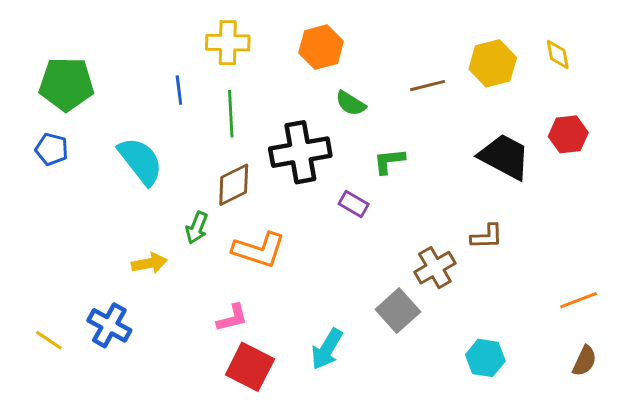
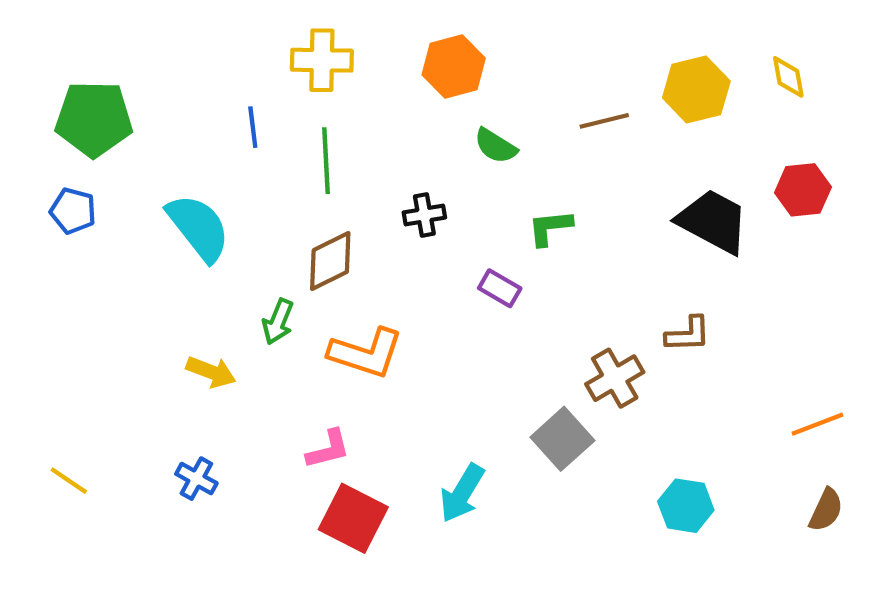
black cross: (300, 152) -> (424, 215), size x0.5
yellow arrow: (149, 263) -> (211, 372), turned 32
blue cross: (109, 325) -> (196, 479), moved, size x0.7

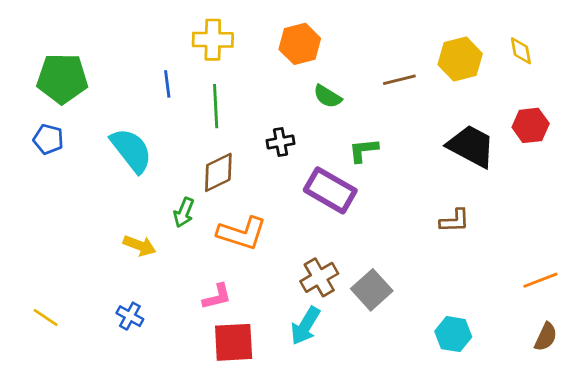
purple rectangle: (500, 288) -> (330, 190), size x1.8
brown cross: (615, 378) -> (319, 277), moved
red square: (353, 518) -> (234, 342), turned -30

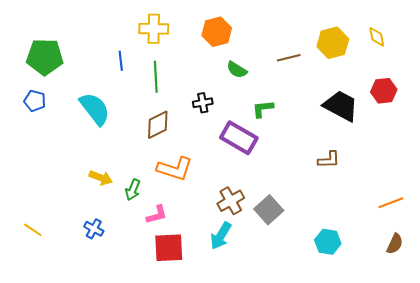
green arrow: (184, 212) -> (133, 190), moved

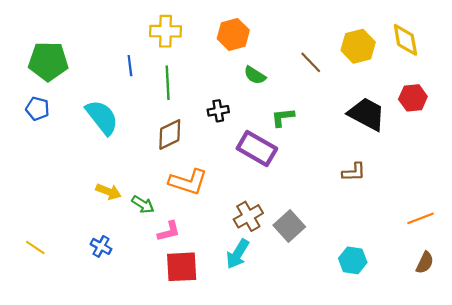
yellow diamond: (377, 37) -> (405, 40), size x1.5
brown line: (289, 58) -> (311, 62), turned 60
green arrow: (133, 190) -> (143, 204), turned -80

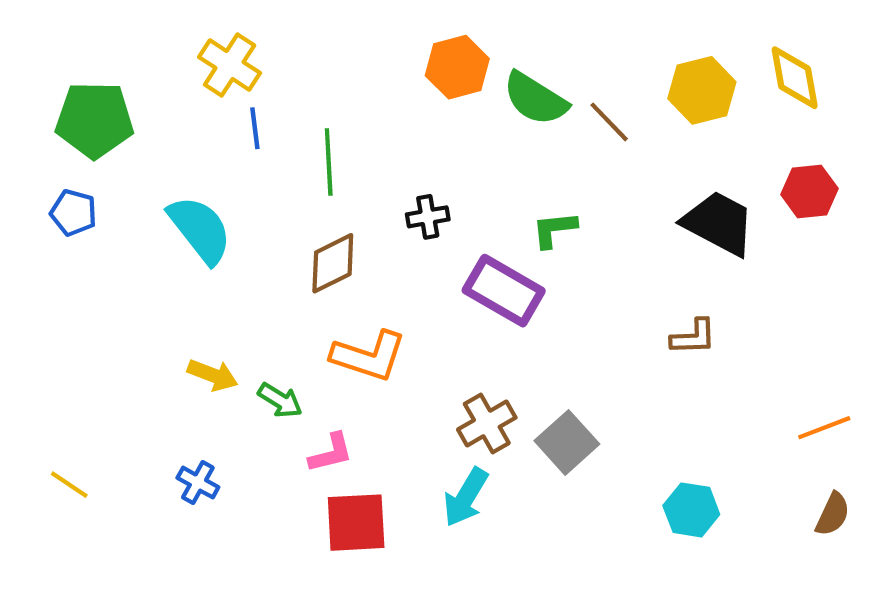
yellow cross: (165, 31) -> (230, 65), moved, turned 32
green semicircle: (255, 75) -> (535, 99), moved, size x1.5

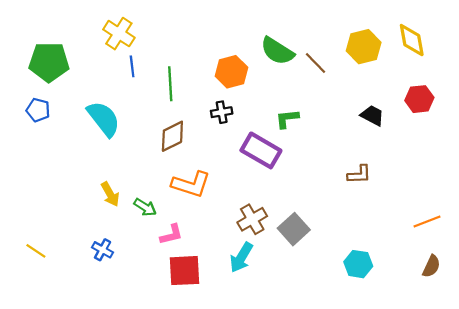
orange hexagon: (457, 67) -> (231, 72), moved
black trapezoid: (719, 223) -> (372, 115), size x0.6
yellow arrow: (213, 375) -> (110, 194), turned 40

